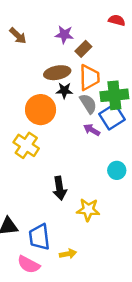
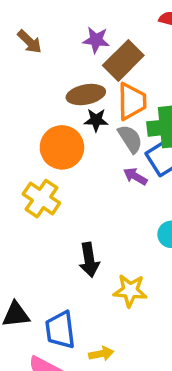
brown rectangle: (83, 49) -> (123, 60), size x1.6

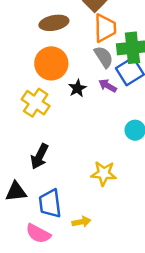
brown ellipse: (86, 95) -> (54, 23), moved
black star: (96, 120) -> (77, 88), moved, turned -30
black arrow: (89, 260) -> (40, 156), moved, turned 35

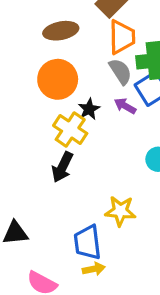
yellow cross: (36, 103) -> (70, 129), moved
black arrow: (40, 156) -> (62, 167), moved
blue trapezoid: (50, 203) -> (87, 242), moved

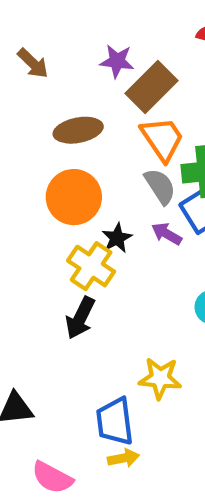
orange trapezoid: (122, 37) -> (162, 139), turned -33

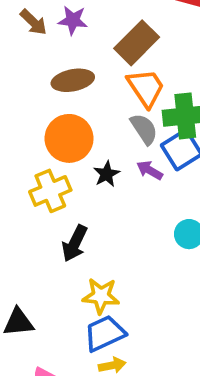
purple star: (117, 61) -> (73, 20), moved
yellow cross: (91, 266) -> (50, 191), moved, turned 33
yellow star: (160, 378) -> (101, 296), moved
blue trapezoid: (115, 421) -> (105, 333), turned 72

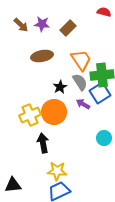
brown rectangle: (137, 43) -> (68, 28), moved, size x0.7
orange circle: (69, 138) -> (54, 112), moved
black star: (107, 174) -> (60, 87), moved
black arrow: (75, 243) -> (43, 143), turned 144

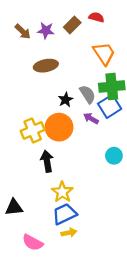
red semicircle: (104, 12) -> (96, 17), moved
brown rectangle: (68, 28) -> (72, 25), moved
orange trapezoid: (81, 60) -> (104, 54), moved
yellow star: (57, 171) -> (62, 192), turned 30

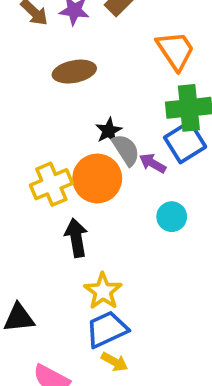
gray semicircle: (88, 94) -> (126, 150), moved
cyan circle: (114, 156) -> (172, 217), moved
yellow arrow: (69, 233) -> (114, 362), turned 40

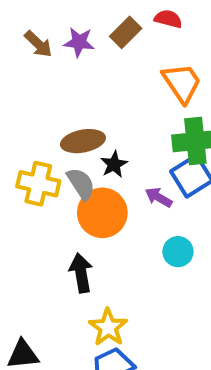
brown ellipse: (74, 72) -> (83, 141), moved
gray semicircle: (126, 150) -> (81, 184), moved
yellow cross: (51, 184) -> (38, 184), moved, turned 36

